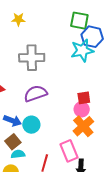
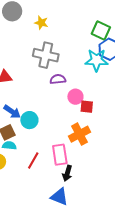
yellow star: (18, 19) -> (41, 23), moved
purple semicircle: (35, 94) -> (58, 79), moved, size x0.7
pink circle: (82, 109) -> (75, 97), moved

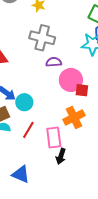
pink circle: (75, 97) -> (71, 80), size x1.5
red line: (33, 160) -> (28, 130), moved
blue triangle: (59, 197) -> (21, 174), moved

